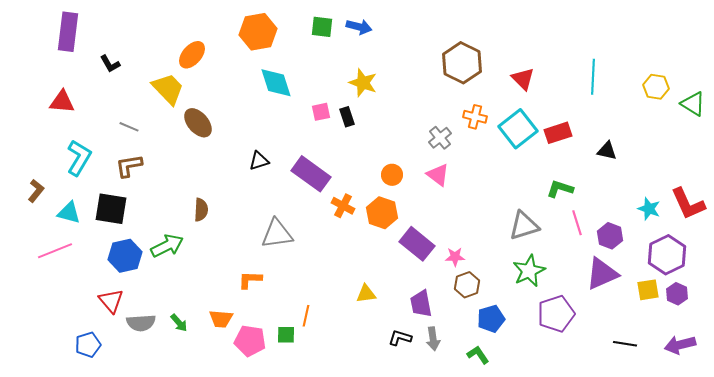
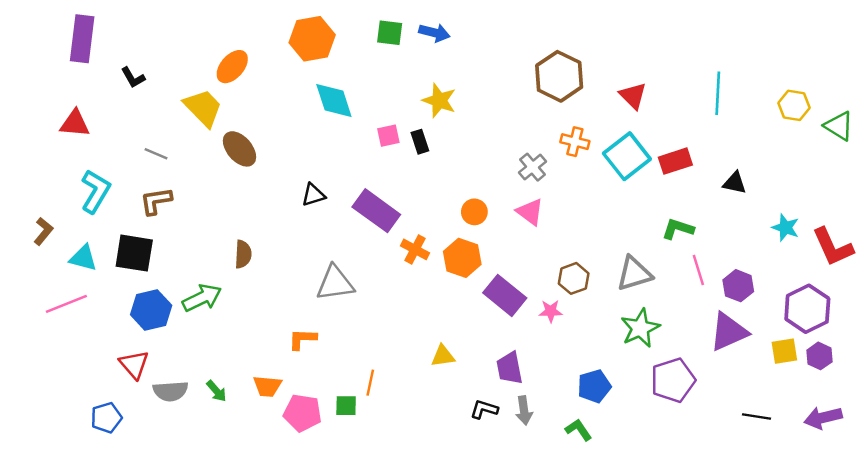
cyan star: (649, 209) -> (786, 228), moved
brown hexagon: (467, 285) -> (574, 278), moved

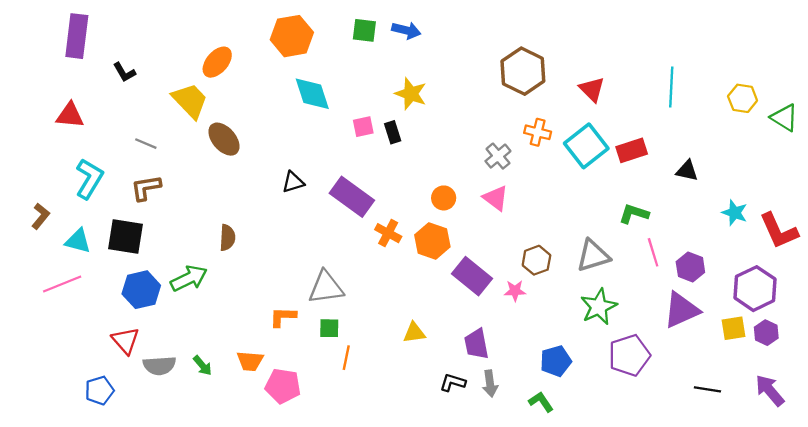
gray triangle: (335, 283) -> (326, 287), moved
green square: (346, 406) -> (329, 328), moved
purple arrow: (823, 418) -> (770, 390), turned 64

